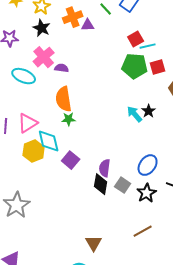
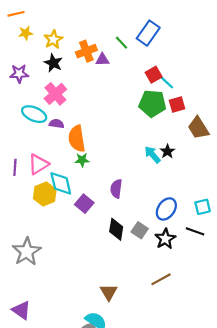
cyan line: (148, 46) -> (166, 82), turned 56
purple semicircle: (62, 68) -> (57, 124), moved
purple semicircle: (105, 168) -> (116, 189), moved

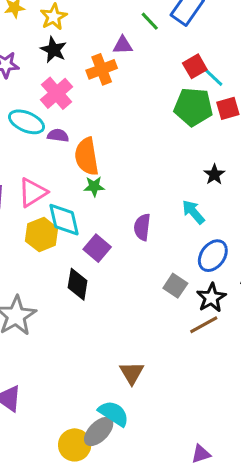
orange cross: (86, 51) -> (102, 69), moved
cyan arrow: (152, 155) -> (193, 212), moved
black diamond: (116, 229) -> (78, 284), moved
brown line: (161, 279) -> (204, 325), moved

